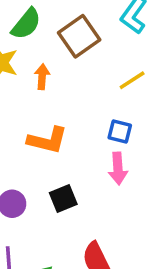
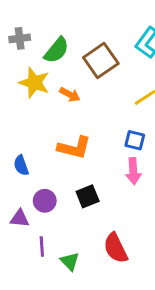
orange arrow: (42, 77) -> (70, 94), turned 114

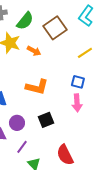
purple line: (42, 247) -> (22, 147), moved, turned 40

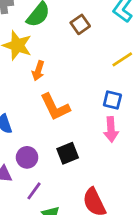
brown square: (55, 28) -> (80, 24), size x0.6
orange arrow: (34, 51) -> (38, 71), moved, turned 80
orange L-shape: (37, 87) -> (55, 107), turned 50

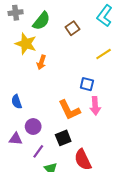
blue square: (112, 100) -> (87, 84), moved
orange L-shape: (55, 107) -> (69, 110), moved
black square: (68, 153) -> (63, 138), moved

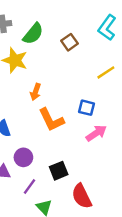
orange arrow: (41, 62) -> (36, 92), moved
pink arrow: (95, 106) -> (96, 133), turned -120
orange L-shape: (69, 110) -> (51, 120), moved

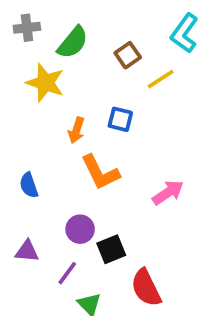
yellow line: (106, 72) -> (161, 79), moved
blue square: (86, 108) -> (120, 119), moved
purple circle: (23, 157) -> (80, 229), moved

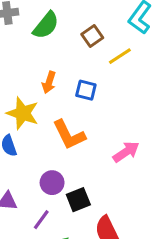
yellow star: (45, 83) -> (23, 113), moved
orange arrow: (76, 130) -> (49, 82), moved

